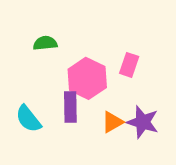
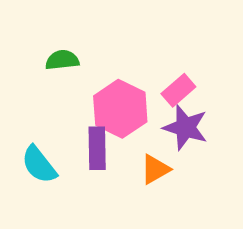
pink rectangle: (129, 65) -> (178, 90), turned 30
purple star: (143, 122) -> (185, 127), moved

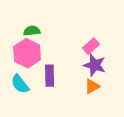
pink hexagon: (120, 109) -> (27, 53), moved
orange triangle: (155, 169) -> (92, 86), moved

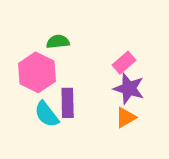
green semicircle: (32, 31) -> (58, 42), moved
cyan semicircle: (20, 84) -> (47, 114), moved

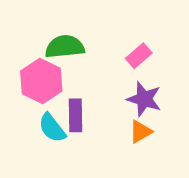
green semicircle: (58, 42) -> (65, 47), size x1.5
pink rectangle: (124, 63) -> (139, 56), moved

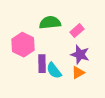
green semicircle: (65, 47) -> (50, 23), moved
cyan semicircle: (52, 128) -> (54, 71), moved

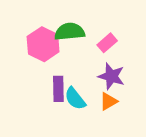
pink hexagon: (23, 45) -> (43, 44), moved

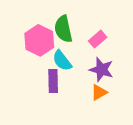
green semicircle: (70, 32) -> (63, 29), turned -96
cyan semicircle: (75, 99) -> (62, 61), moved

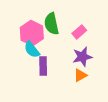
cyan semicircle: (62, 61) -> (32, 50), moved
purple star: (101, 70) -> (82, 57), turned -30

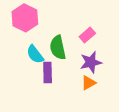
green semicircle: (51, 24) -> (58, 48), moved
pink hexagon: (32, 33) -> (25, 18), moved

